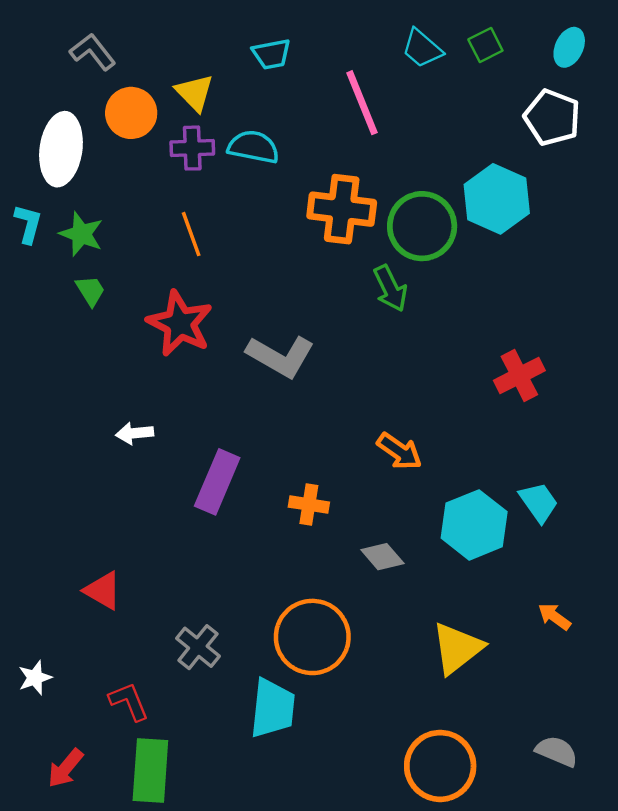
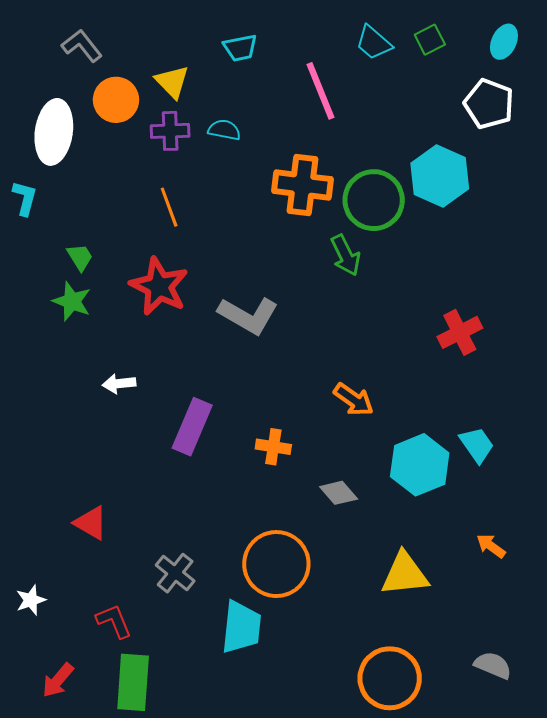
cyan semicircle: (253, 147) -> (224, 130), size x0.7
green star: (81, 234) -> (72, 301), moved
yellow triangle: (457, 648) -> (405, 574), turned 32

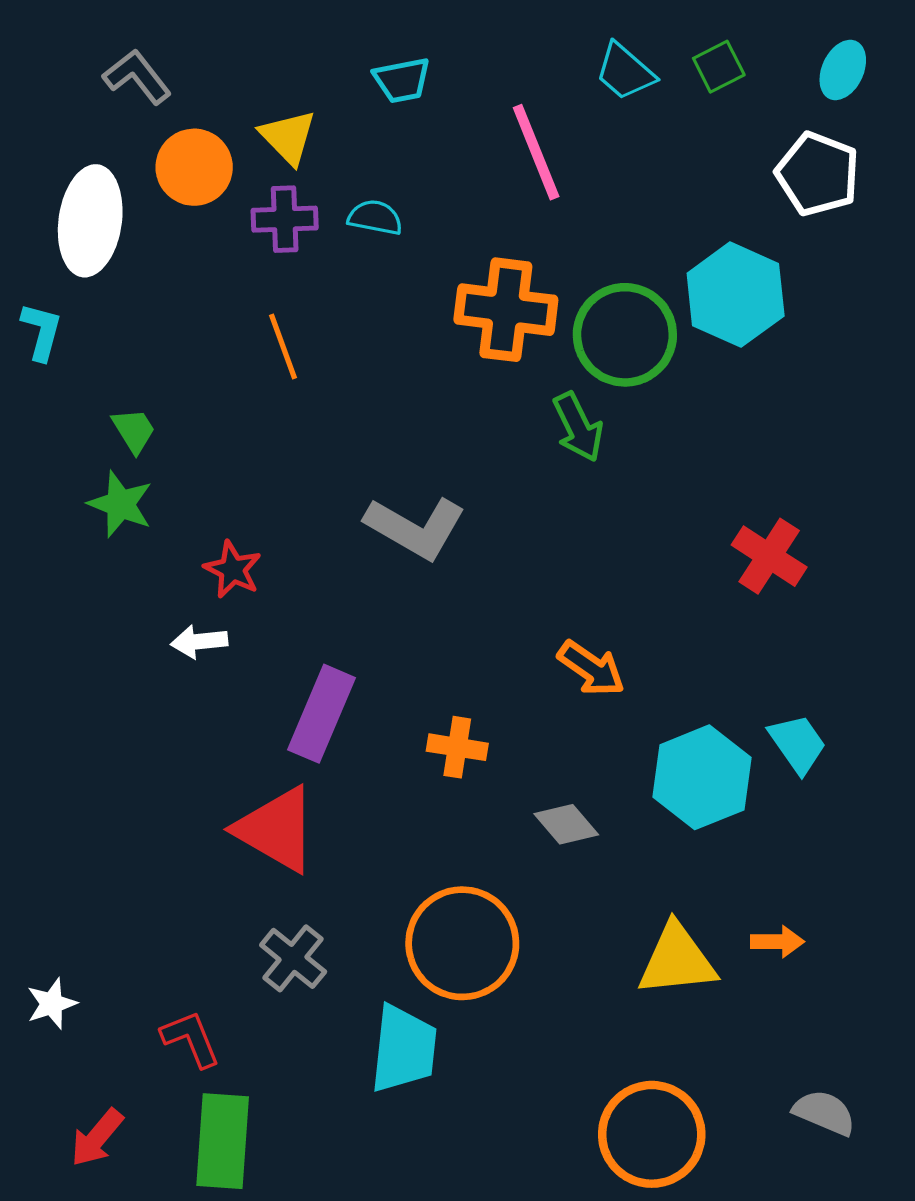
red star: (159, 286) -> (233, 569), moved, size x0.6
red cross: (460, 332) -> (769, 556), turned -30
red triangle: (91, 523) -> (276, 829), moved, size x1.5
orange arrow: (491, 546) -> (777, 942), moved, turned 144

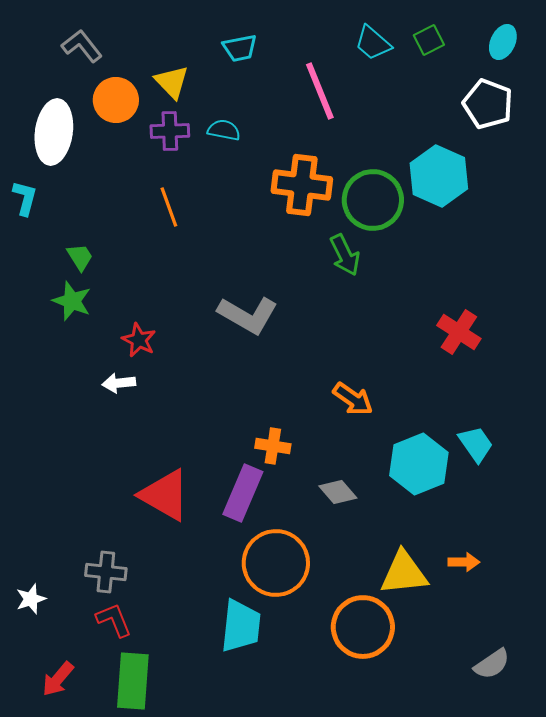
purple rectangle: (322, 714) -> (243, 493), moved
gray cross: (293, 958) -> (106, 572), moved, turned -33
gray semicircle: (824, 1113) -> (492, 664), turned 123
orange circle: (652, 1134) -> (363, 627), moved

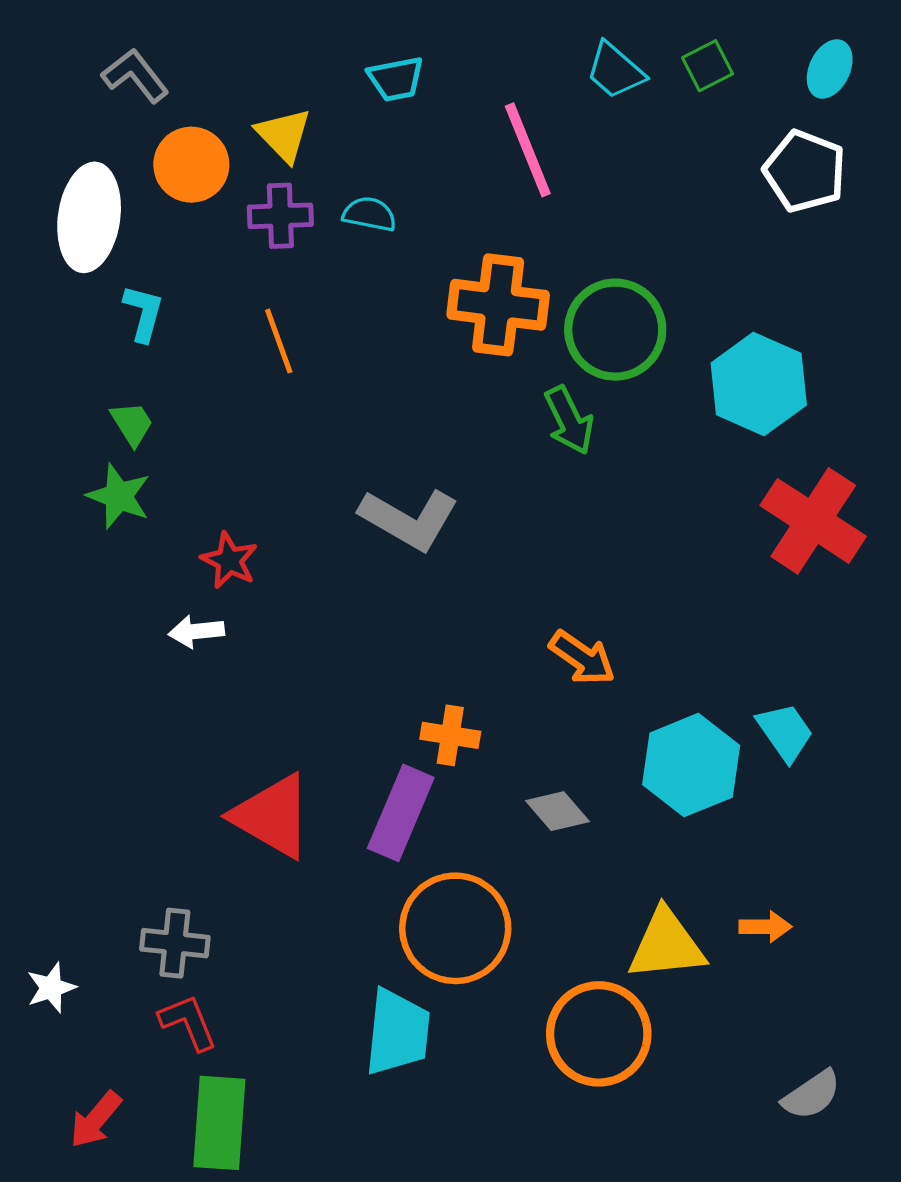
cyan hexagon: (439, 176) -> (759, 384), moved
cyan L-shape: (25, 198) -> (143, 313), moved
red cross: (459, 332) -> (813, 521), moved, size x1.4

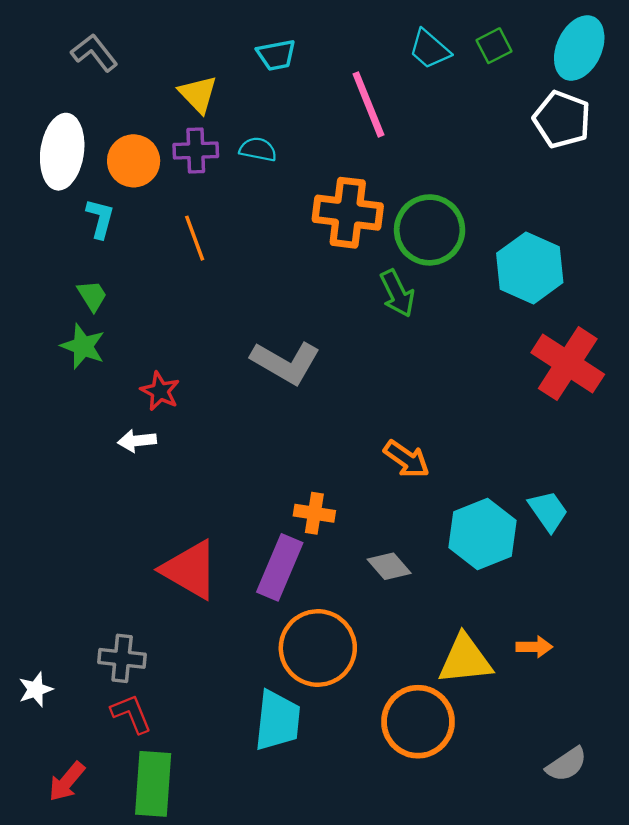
cyan ellipse: (830, 69) -> (579, 48), size x1.6
orange circle: (191, 165) -> (134, 161), moved

